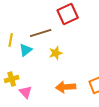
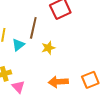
brown line: (41, 33) -> (33, 28), turned -60

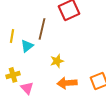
yellow star: (48, 48) -> (57, 61), moved

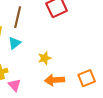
brown line: (42, 29) -> (18, 17), moved

